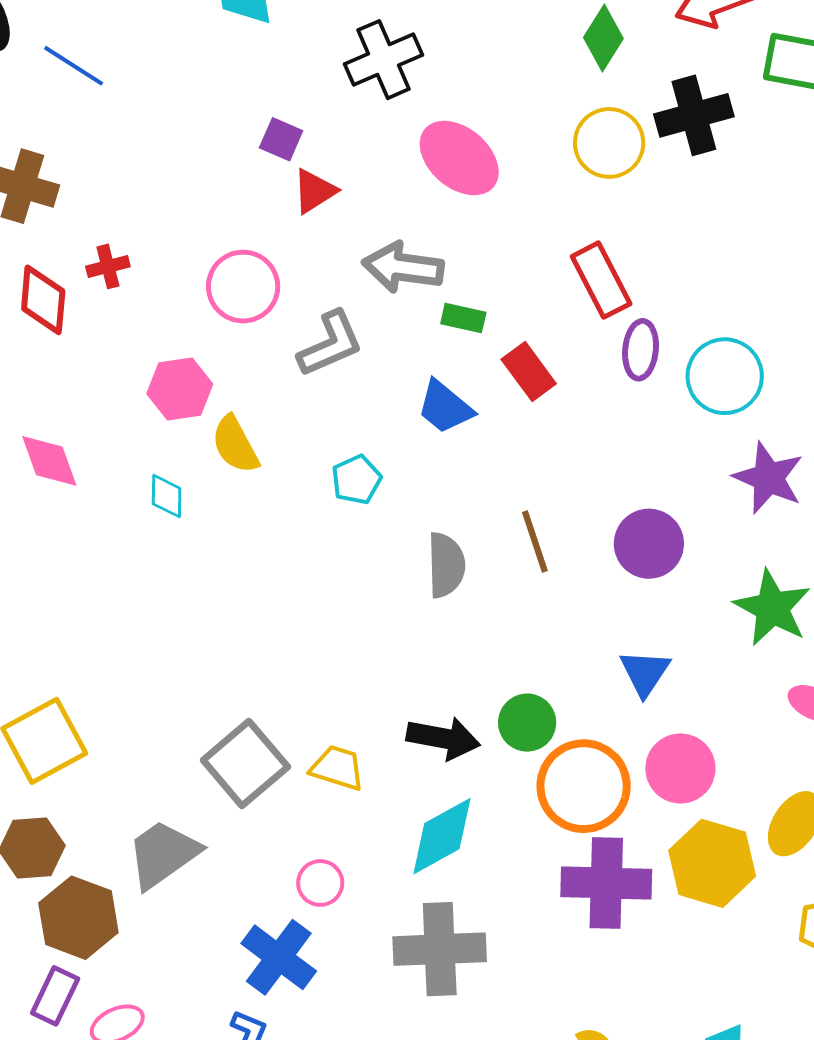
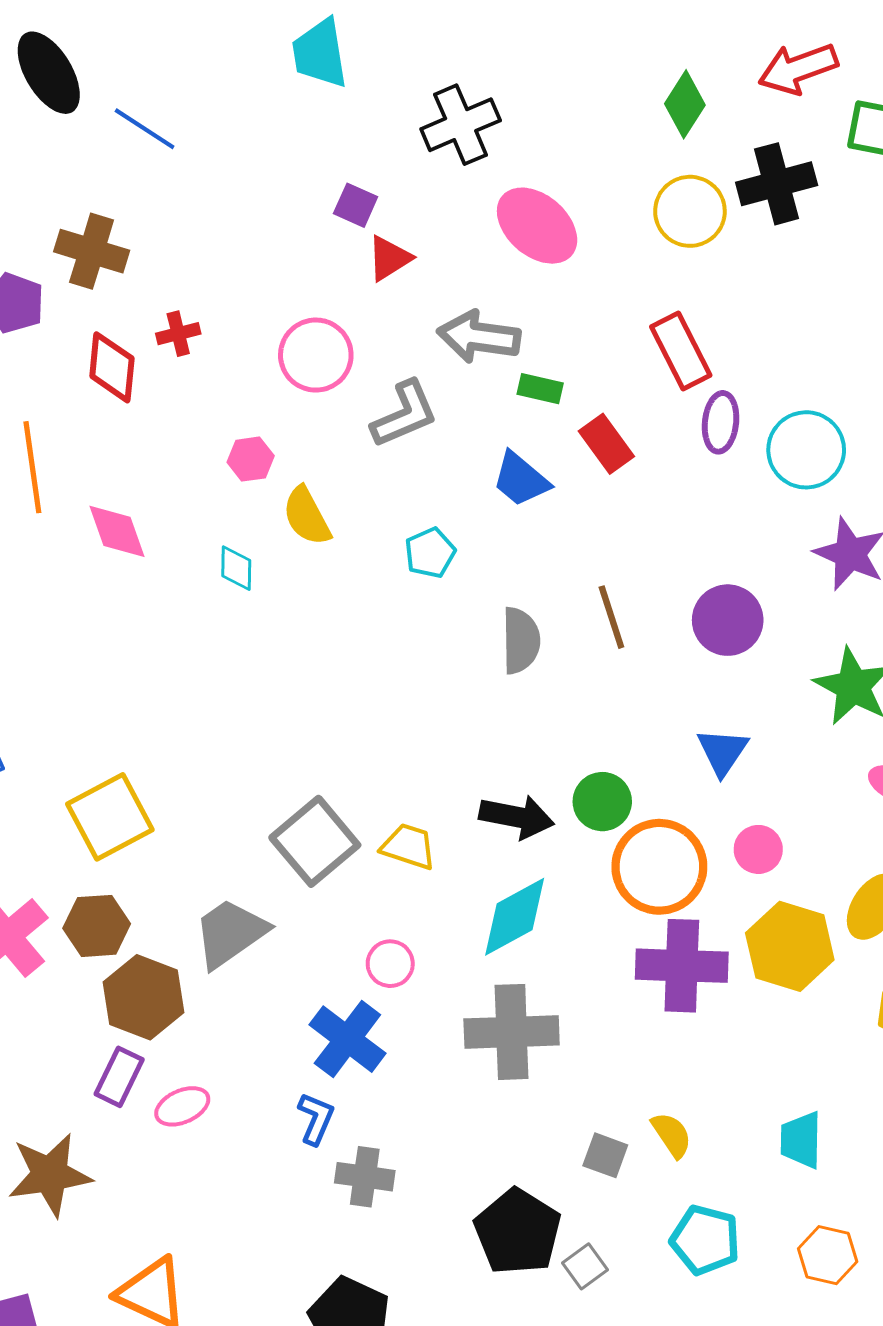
pink hexagon: (180, 389) -> (251, 459), size x0.7
pink circle: (680, 768) -> (758, 849), size x0.7

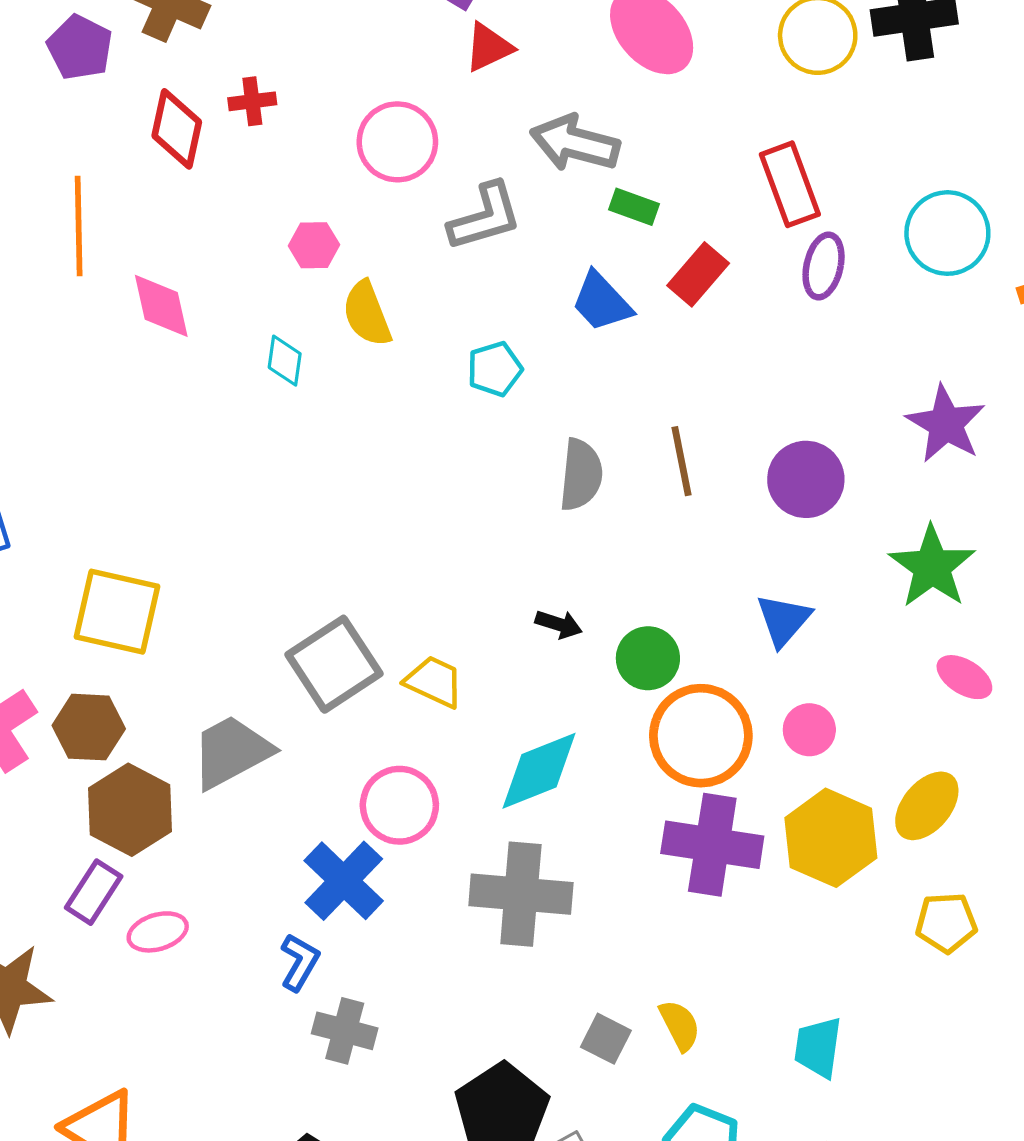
red rectangle: (606, 444) -> (698, 274), turned 70
cyan circle: (806, 450) -> (947, 233), moved
yellow square: (110, 817) -> (117, 612), turned 34
black arrow: (517, 817) -> (559, 624), moved, size x0.6
pink circle: (390, 964) -> (399, 805), size x1.5

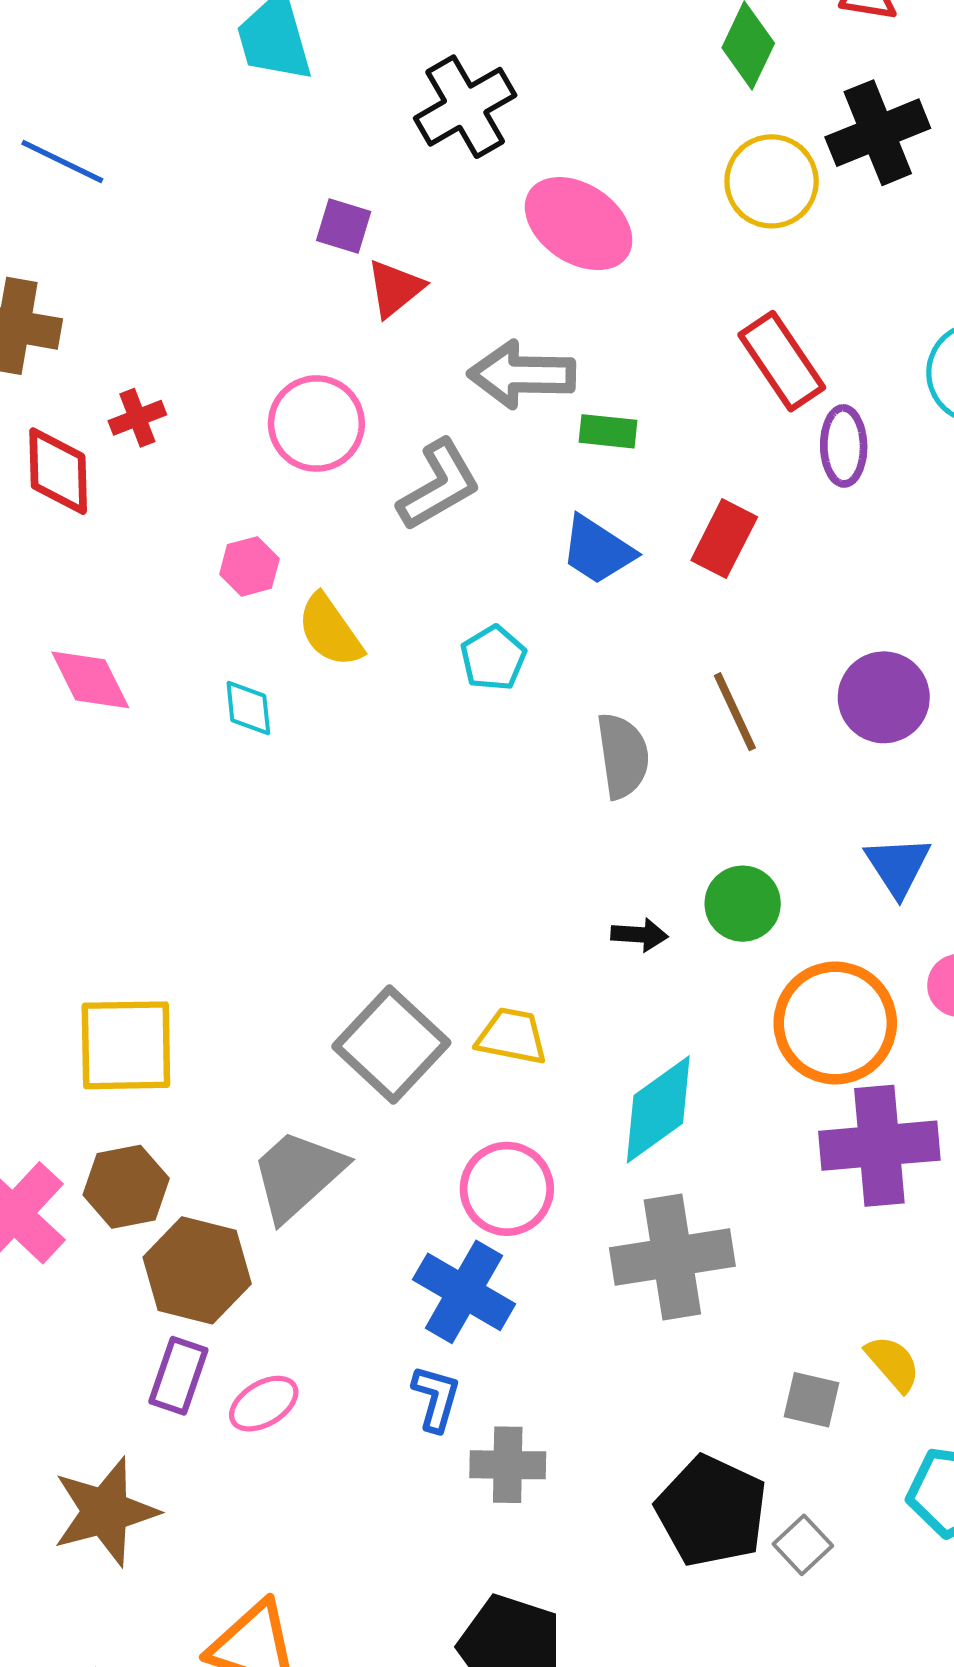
red rectangle: (698, 274) -> (724, 539), moved
green circle: (648, 658) -> (743, 904), moved

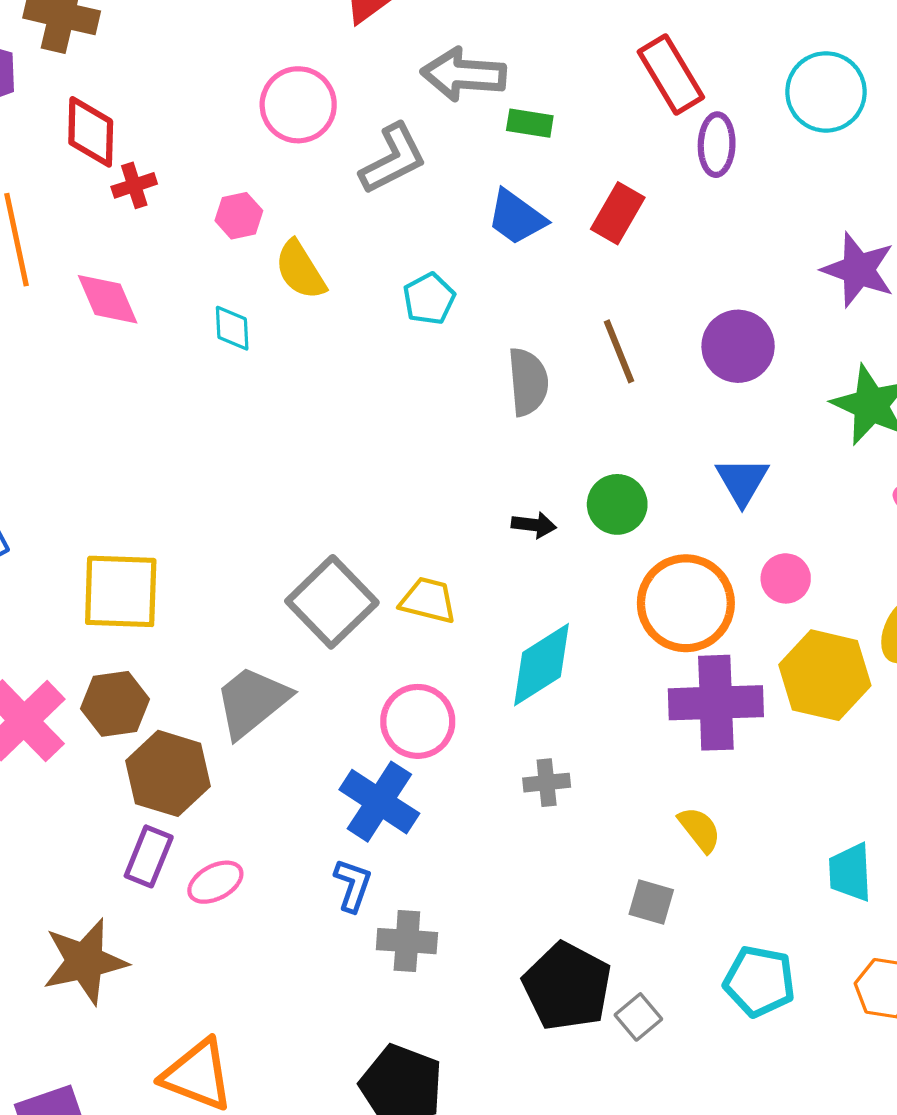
red cross: (137, 418) -> (134, 185), moved
gray cross: (672, 1257) -> (547, 783), size x0.5
yellow semicircle: (893, 1363) -> (700, 829), moved

